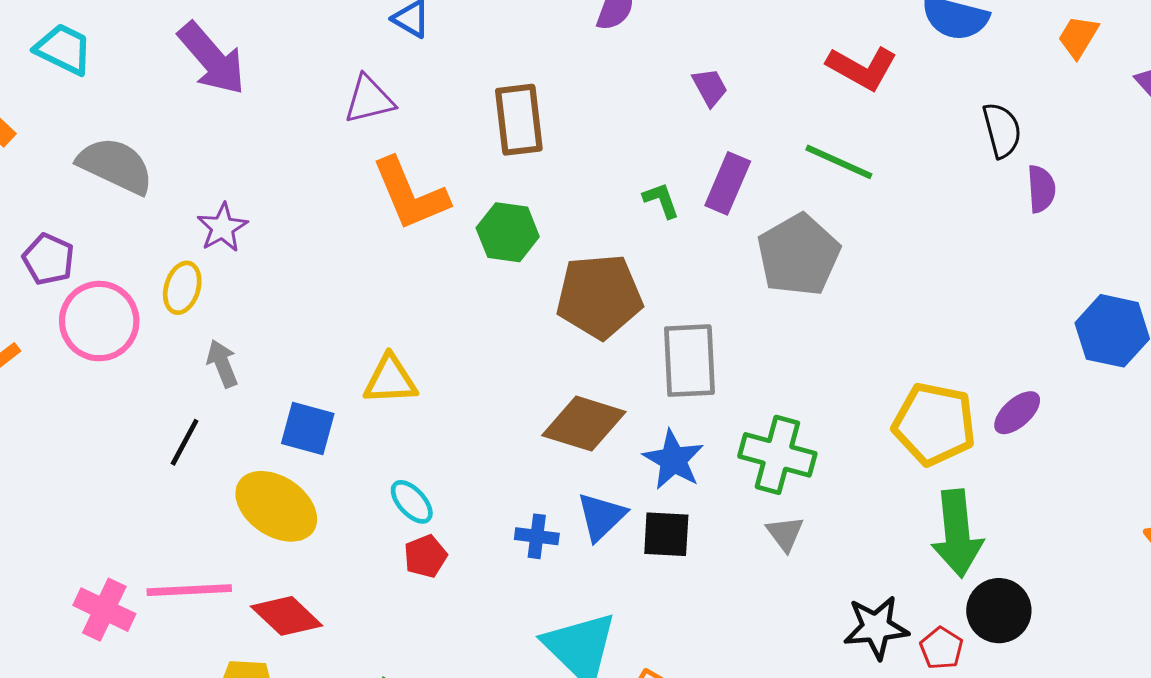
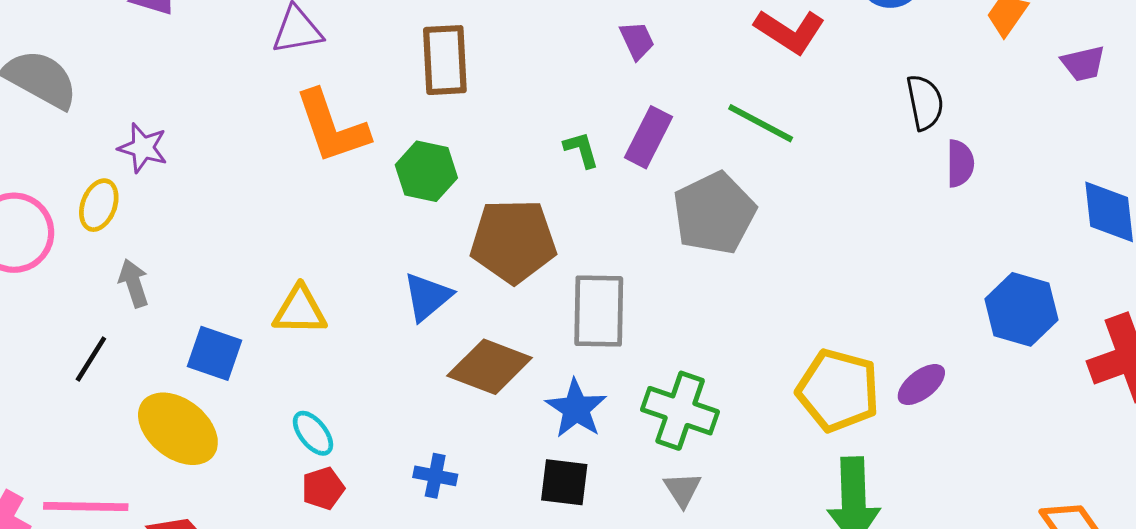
purple star: (222, 228) -> (143, 148), turned -30
blue triangle: (601, 517) -> (427, 297), moved

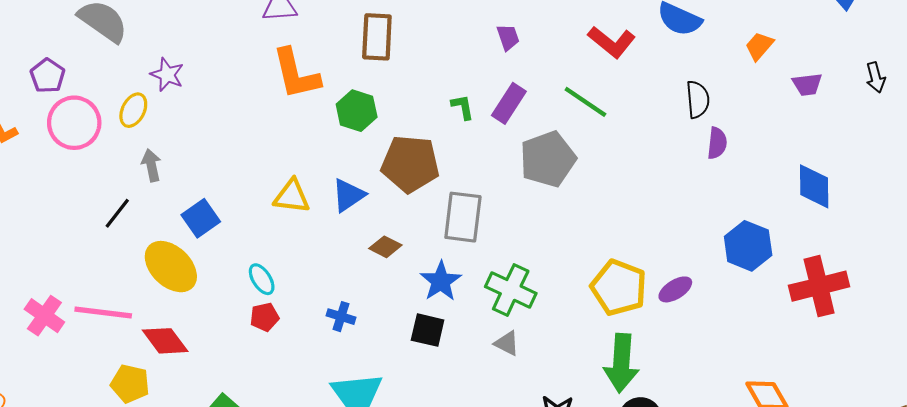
yellow triangle: (300, 310) -> (292, 196), moved
blue square: (214, 353) -> (201, 218), turned 30
brown diamond: (490, 367) -> (385, 247), size x0.6
gray triangle: (682, 489) -> (507, 343), turned -36

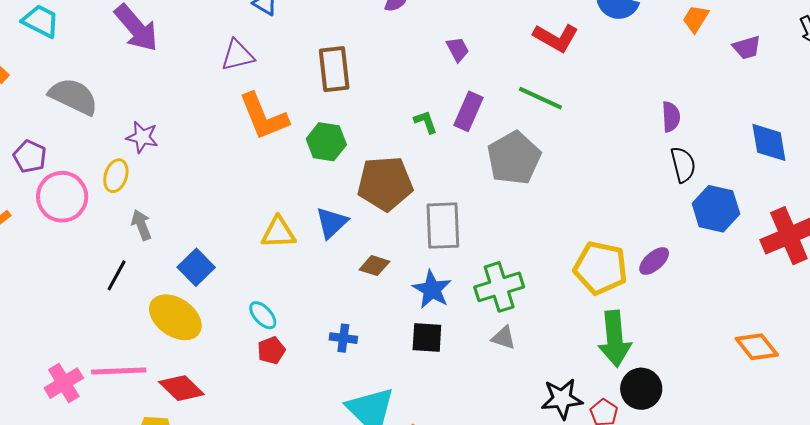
black semicircle: (698, 99) -> (683, 165), moved
green cross: (511, 290) -> (499, 287), turned -33
pink cross: (44, 316) -> (64, 383), turned 33

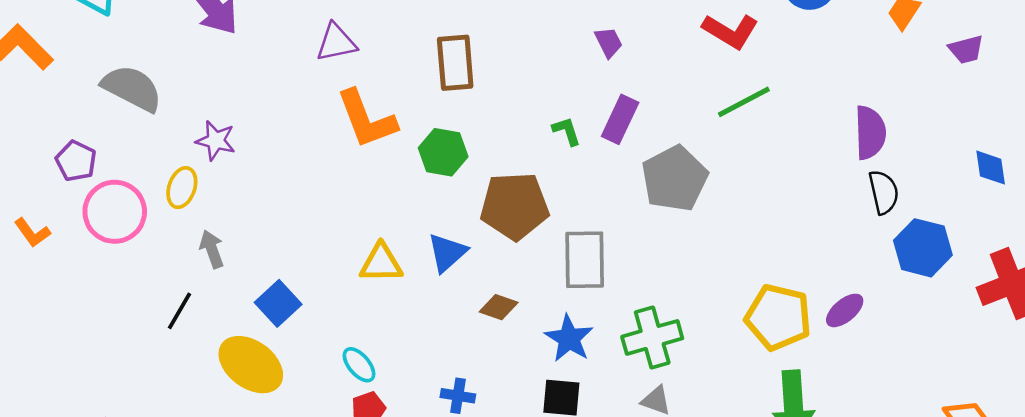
green line: (540, 98) -> (744, 102), moved, turned -54
purple semicircle: (671, 117) -> (870, 133), size x1.4
blue diamond: (769, 142) -> (991, 168), size x0.7

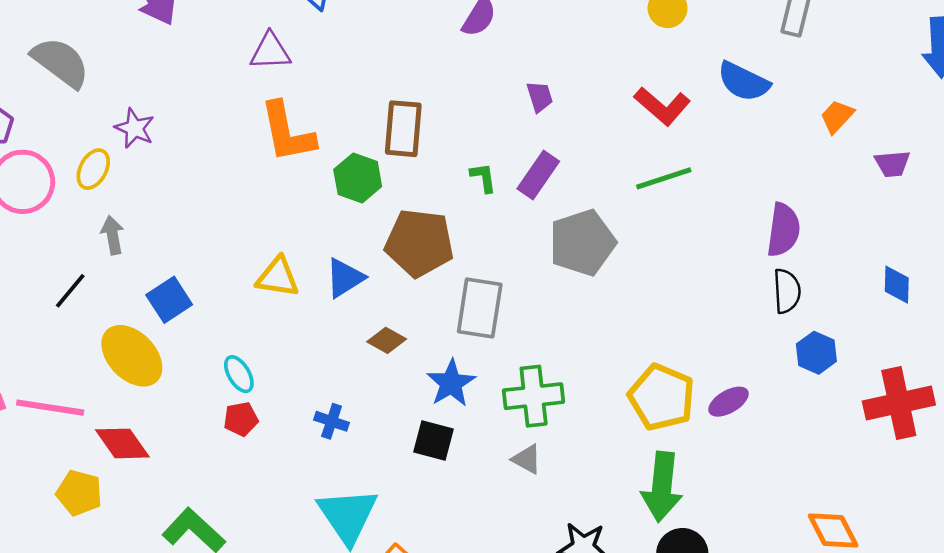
brown rectangle: (455, 63) -> (403, 129), moved
blue hexagon: (923, 248) -> (816, 353), size x0.7

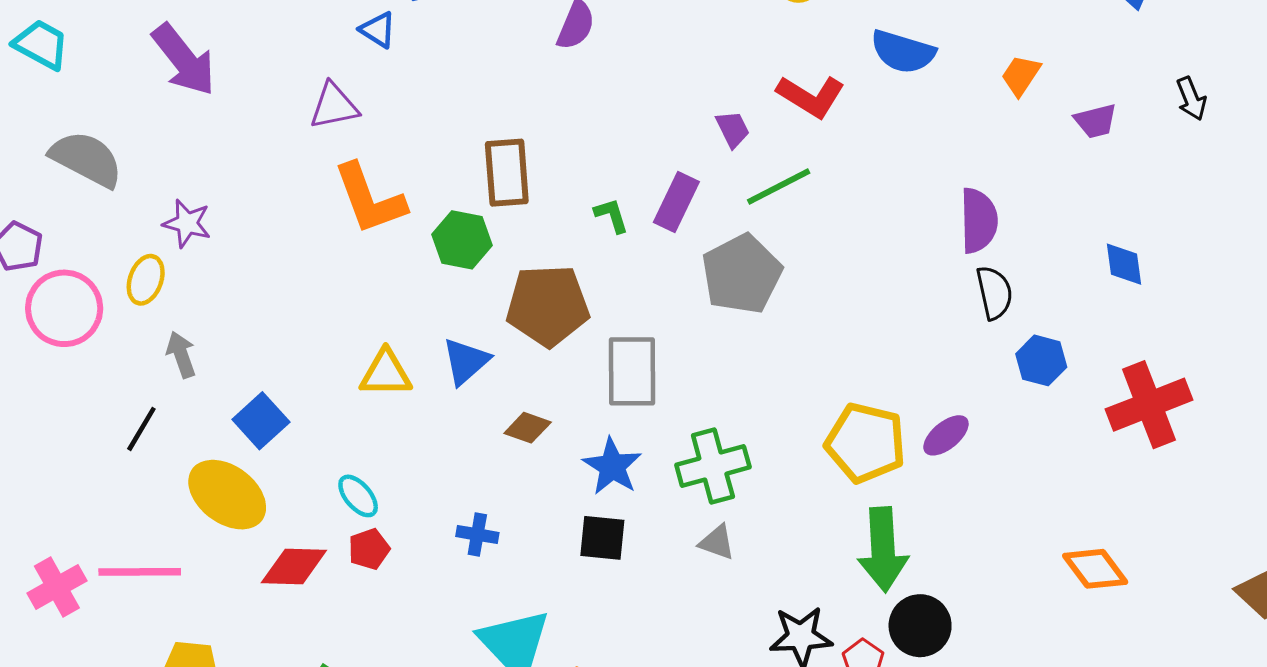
purple trapezoid: (540, 97) -> (733, 129), moved
green line: (664, 178) -> (779, 186), moved
red diamond: (122, 443) -> (294, 567), moved, turned -44

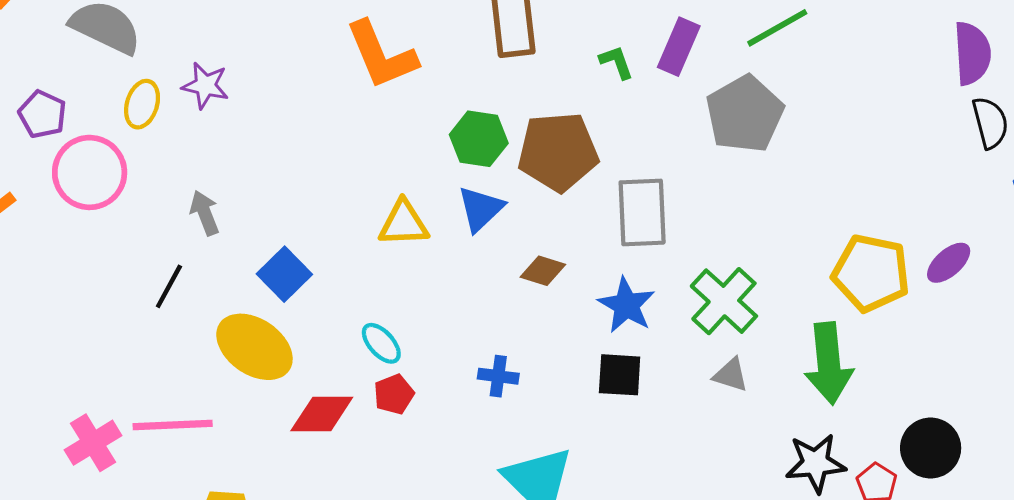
green hexagon: (462, 240) -> (479, 139), moved
yellow ellipse: (146, 280) -> (142, 104), moved
green cross: (713, 466) -> (724, 301), turned -30
green arrow: (883, 549) -> (829, 363), moved

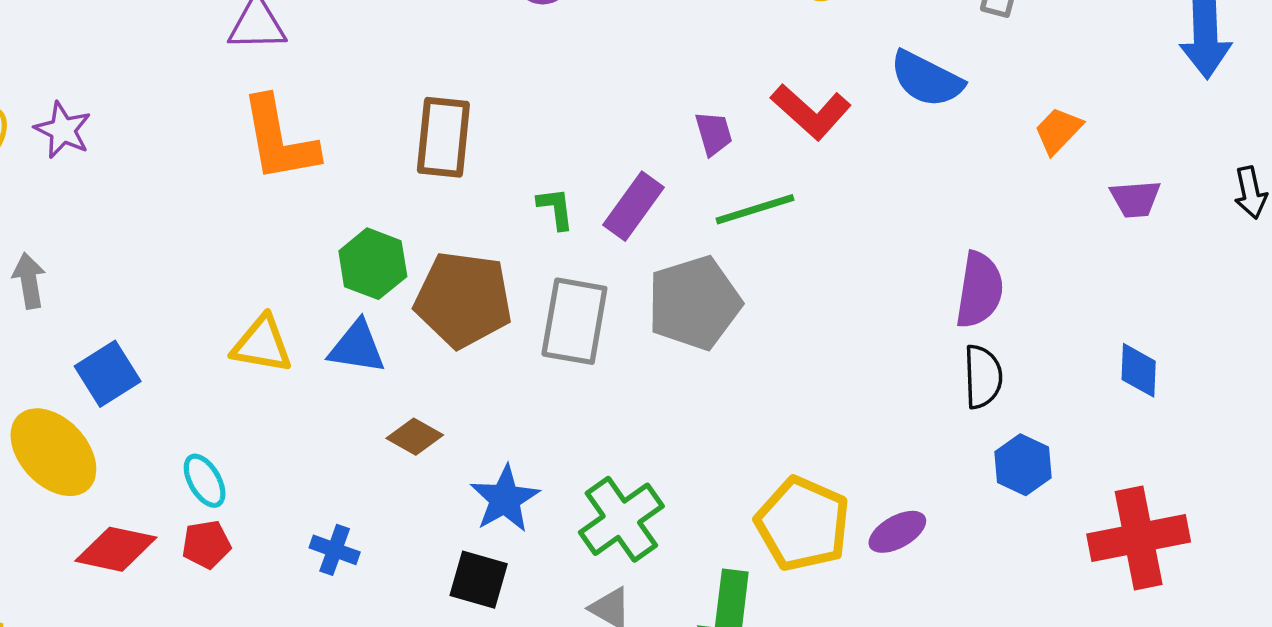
blue triangle: (481, 209) -> (357, 347), turned 40
gray rectangle: (642, 212) -> (574, 321), moved

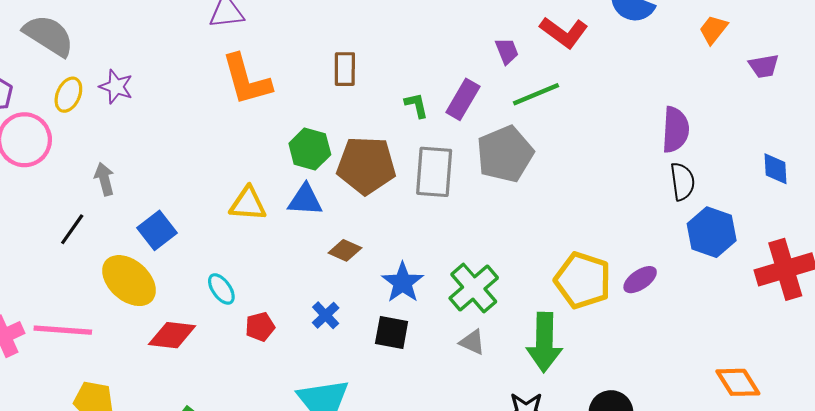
brown rectangle: (443, 137) -> (345, 69), size x0.7
blue hexagon: (1023, 465) -> (712, 232), size x1.4
red pentagon: (206, 544) -> (260, 327), moved
blue cross: (335, 550) -> (326, 315), moved, turned 32

